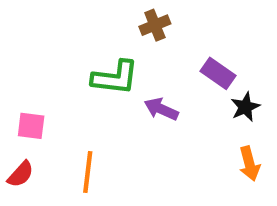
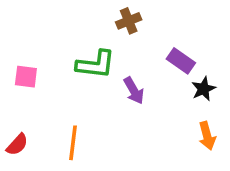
purple arrow: (161, 109) -> (134, 91), turned -144
pink square: (31, 126) -> (26, 77), moved

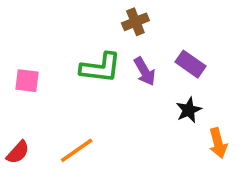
black star: (204, 89) -> (189, 110), moved
purple arrow: (134, 91) -> (145, 71), moved
orange line: (73, 143) -> (77, 150), turned 48

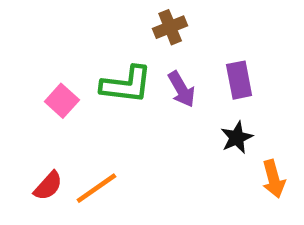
purple rectangle: (191, 64) -> (239, 80), turned 44
pink square: (27, 81) -> (62, 101), moved, turned 35
red semicircle: (18, 152) -> (48, 186), moved

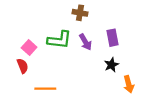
brown cross: (170, 27) -> (80, 13), turned 32
red semicircle: (48, 186) -> (23, 66), moved, turned -64
orange line: (96, 188) -> (45, 89), turned 36

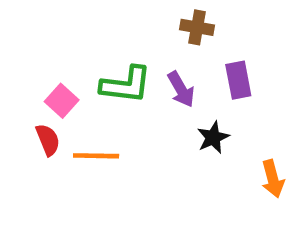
brown cross: (80, 13) -> (197, 27), moved
black star: (111, 65) -> (213, 137), moved
orange line: (45, 89) -> (96, 156), moved

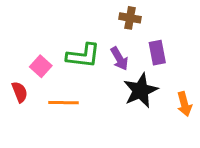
black star: (213, 137) -> (141, 90), size x1.6
red semicircle: (48, 140) -> (20, 92), moved
orange arrow: (273, 179) -> (184, 104), moved

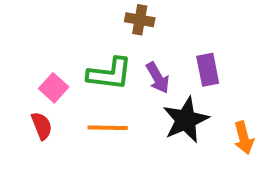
brown cross: (130, 18) -> (140, 20), moved
red semicircle: (20, 92) -> (42, 126), moved
orange line: (63, 103) -> (108, 128), moved

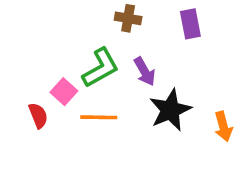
purple rectangle: (208, 70) -> (190, 24), moved
green L-shape: (110, 74) -> (101, 68), turned -36
pink square: (54, 88) -> (64, 92), moved

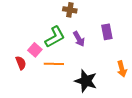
purple rectangle: (190, 24) -> (107, 32), moved
black star: (170, 110) -> (86, 81), moved, turned -30

